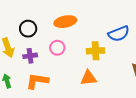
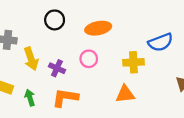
black circle: (28, 29) -> (55, 20), moved
purple cross: (30, 56) -> (57, 68), turned 32

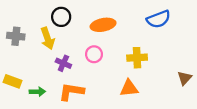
blue semicircle: (161, 42) -> (159, 19), moved
yellow arrow: (31, 59) -> (48, 38), moved
green arrow: (30, 98) -> (37, 92), turned 105

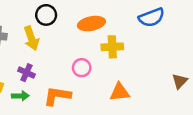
pink circle: (94, 54) -> (82, 68), moved
yellow cross: (137, 58) -> (112, 47), moved
purple cross: (63, 63) -> (26, 73), moved

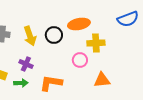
black circle: (46, 15) -> (54, 35), moved
pink circle: (82, 68) -> (80, 60), moved

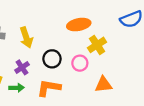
black circle: (54, 35) -> (52, 59), moved
yellow cross: (96, 43) -> (97, 45), turned -30
purple cross: (26, 64) -> (22, 67), turned 32

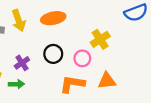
orange ellipse: (79, 25) -> (53, 18), moved
yellow arrow: (26, 37) -> (19, 20), moved
orange L-shape: (49, 88) -> (72, 84), moved

